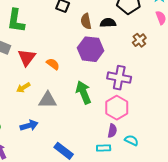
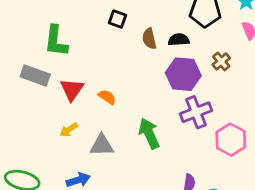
purple hexagon: (91, 49) -> (183, 74), moved
purple cross: (119, 78) -> (196, 112), turned -30
pink hexagon: (117, 108) -> (231, 140), moved

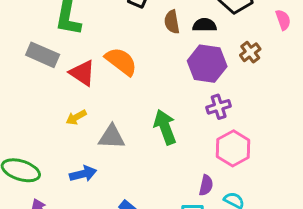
red triangle: (72, 90) -> (82, 73), turned -35
orange semicircle: (107, 97) -> (121, 61), moved, size x1.6
purple cross: (196, 112) -> (219, 107), size x0.7
pink hexagon: (231, 140) -> (233, 148), moved

